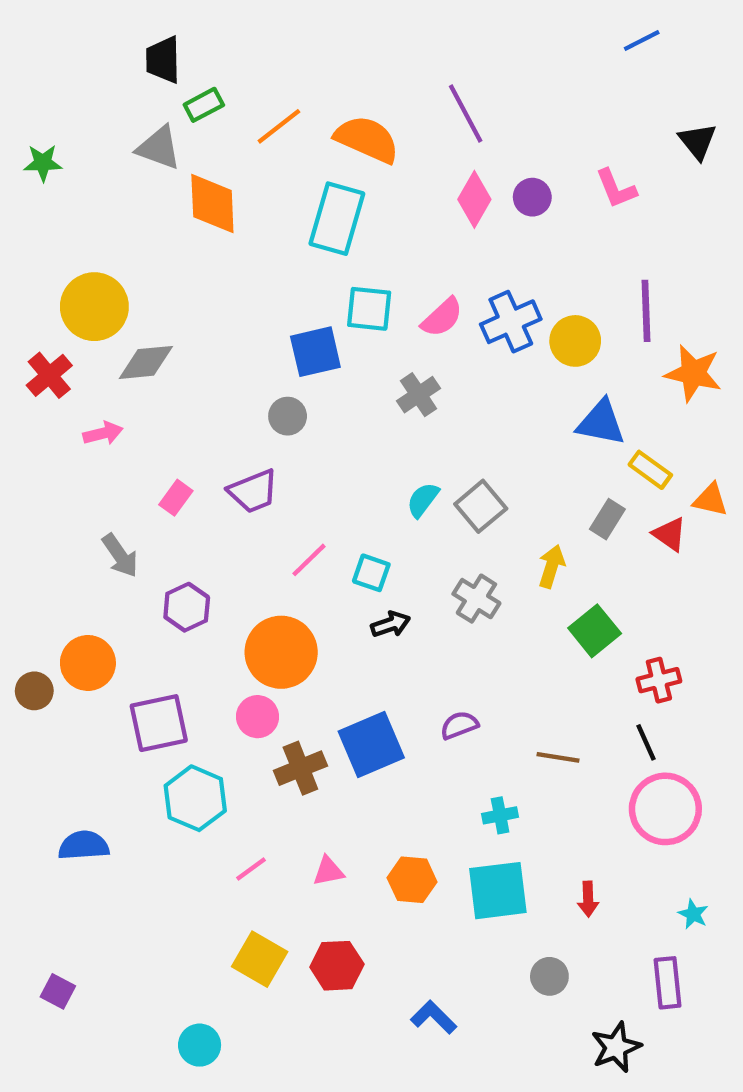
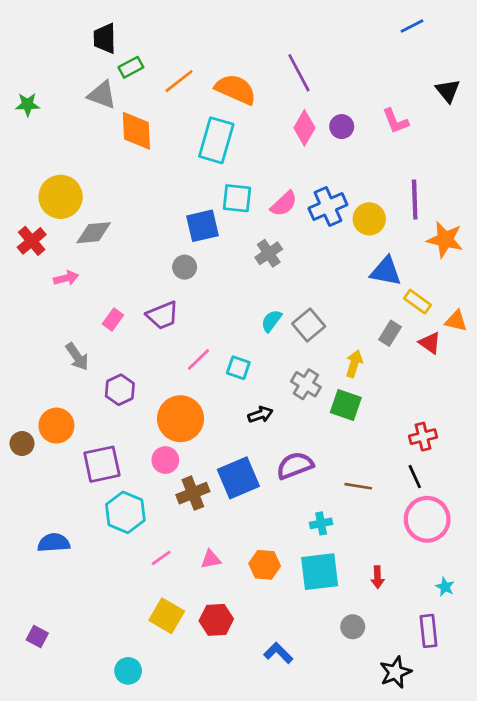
black arrow: (391, 624) -> (260, 415), moved
green square: (595, 631) -> (346, 405), moved, turned -32
purple semicircle: (459, 725) -> (295, 466), size x1.5

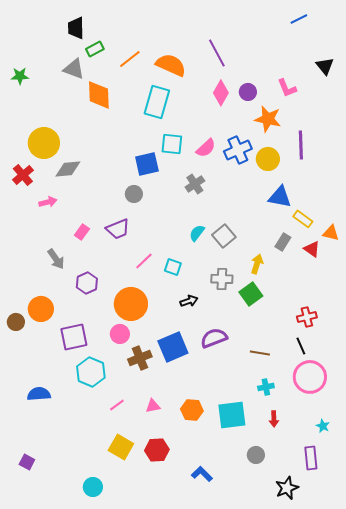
orange star: (445, 240) -> (268, 119), moved
gray cross: (306, 384) -> (222, 279), turned -30
green square: (346, 405) -> (251, 294), turned 35
cyan cross: (321, 523) -> (266, 387), moved

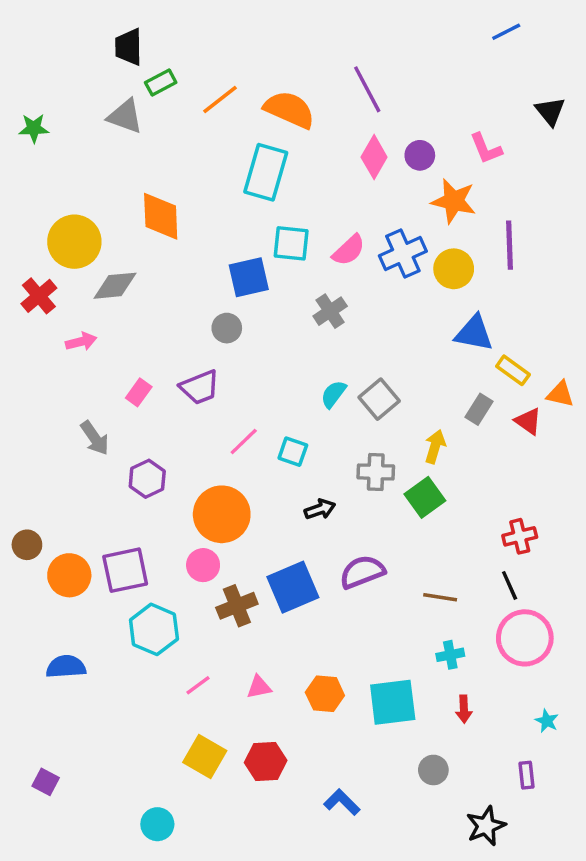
orange diamond: (99, 95) -> (161, 216), moved
orange circle: (41, 309) -> (69, 575), moved
purple rectangle: (311, 458) -> (526, 775), size x0.7

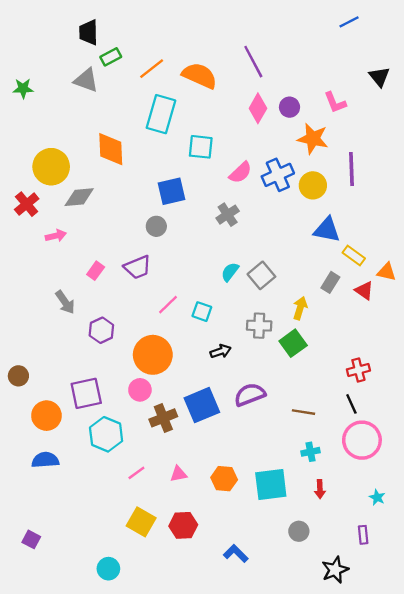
cyan rectangle: (266, 172) -> (161, 114), moved
cyan square: (291, 243) -> (201, 147), moved
orange circle: (69, 575) -> (46, 416), moved

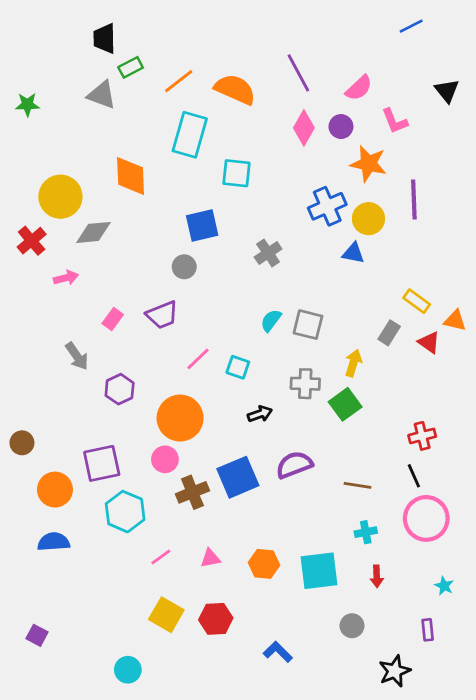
pink semicircle: (240, 173) -> (359, 88), moved
blue triangle: (327, 230) -> (353, 253), moved, size x0.7
gray square: (261, 275) -> (308, 325), turned -36

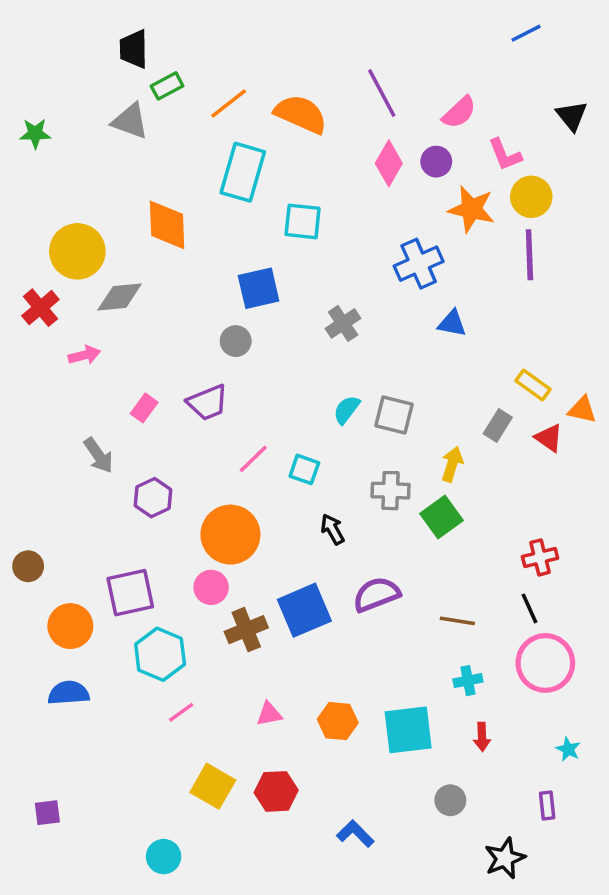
yellow circle: (368, 219) -> (531, 197), moved
black arrow: (260, 414) -> (332, 529), turned -100
pink line: (161, 557) -> (181, 712), moved
purple square: (37, 635) -> (47, 813), turned -35

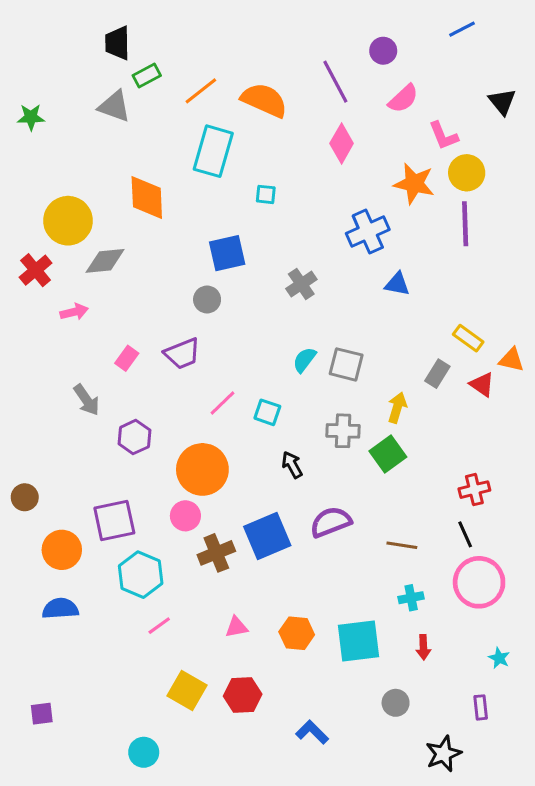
purple circle: (436, 162) -> (383, 51), moved
cyan square: (303, 221) -> (266, 194), size x0.6

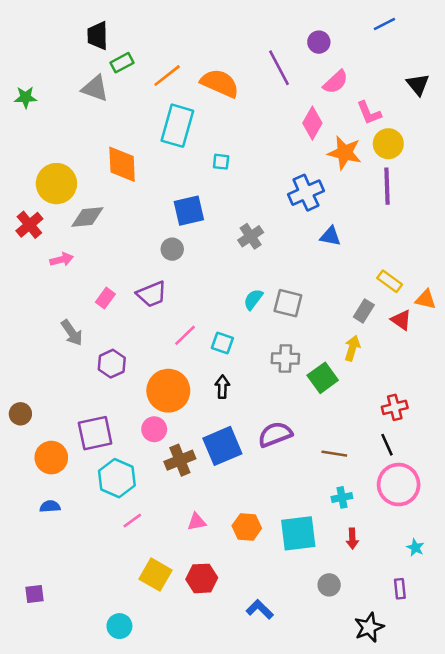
pink diamond: (342, 143) -> (312, 123), moved
yellow arrow: (397, 408) -> (352, 348), moved
black arrow: (292, 465) -> (222, 387), moved, turned 30
blue semicircle: (60, 609) -> (50, 506), size x0.7

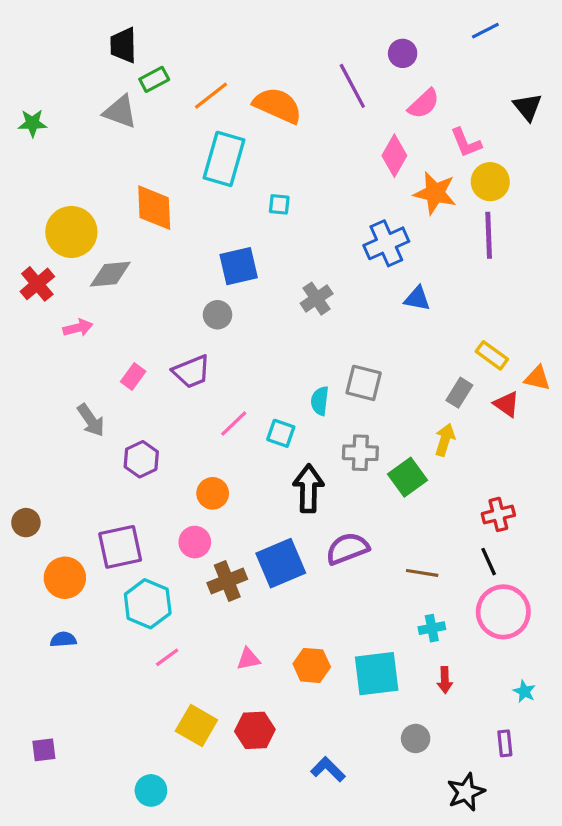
cyan semicircle: (253, 299) -> (320, 401), moved, turned -30
black arrow: (222, 387) -> (308, 488), moved, size x1.6
orange circle: (168, 391) -> (213, 493), size x0.6

